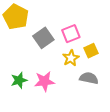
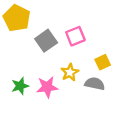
yellow square: (91, 51) -> (103, 62), moved
yellow star: (71, 58) -> (70, 72), moved

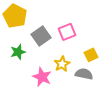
green star: (20, 86) -> (18, 52), moved
pink star: (47, 87) -> (42, 77), turned 30

